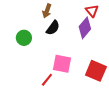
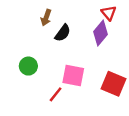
brown arrow: (47, 11) -> (46, 18), moved
green circle: (24, 38) -> (28, 66), moved

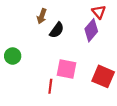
green circle: (28, 66) -> (13, 56), moved
red line: (56, 94) -> (50, 86), turned -32

